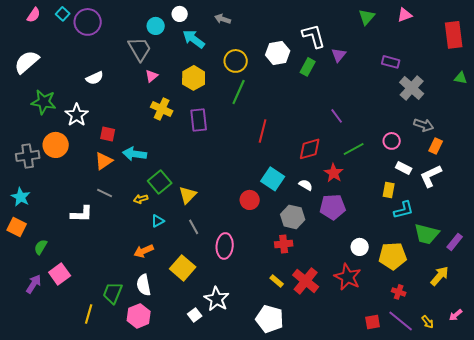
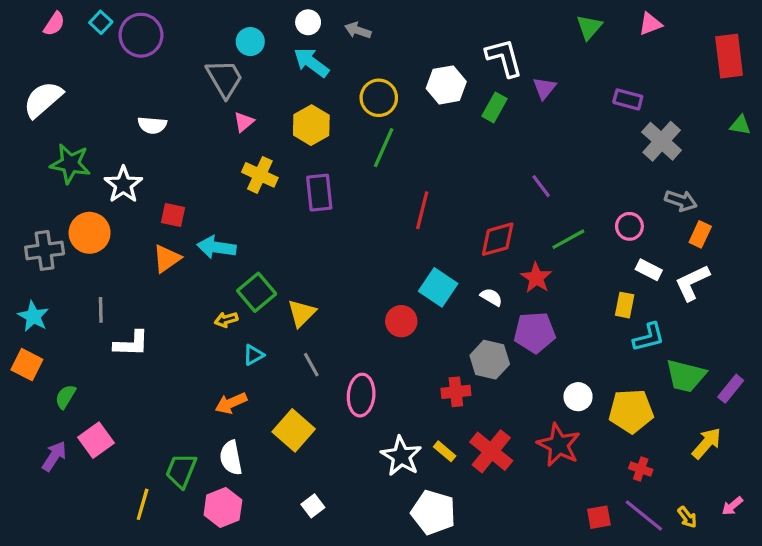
white circle: (180, 14) -> (308, 22), moved
white semicircle: (95, 78) -> (152, 125), turned 30
gray line: (105, 193) -> (101, 310), moved, turned 63
gray hexagon: (293, 217) -> (490, 360), moved
white star: (217, 299) -> (401, 456), moved

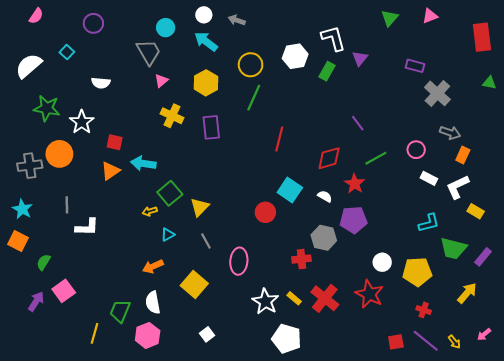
cyan square: (101, 22) -> (67, 52), moved
purple circle: (141, 35) -> (93, 23), size x0.7
yellow rectangle: (625, 305) -> (476, 211), moved, turned -70

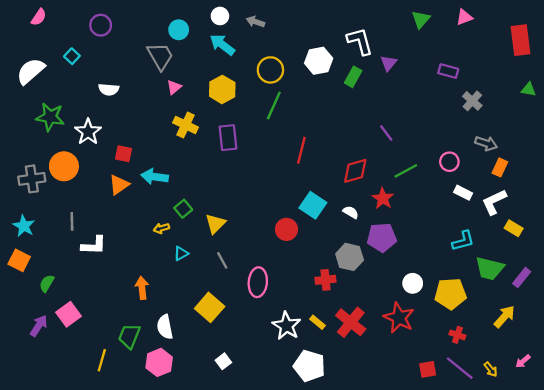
gray cross: (437, 93) -> (472, 101), size x0.7
green square: (170, 193) -> (183, 209), size x0.7
orange arrow: (153, 266) -> (142, 288), moved, turned 108

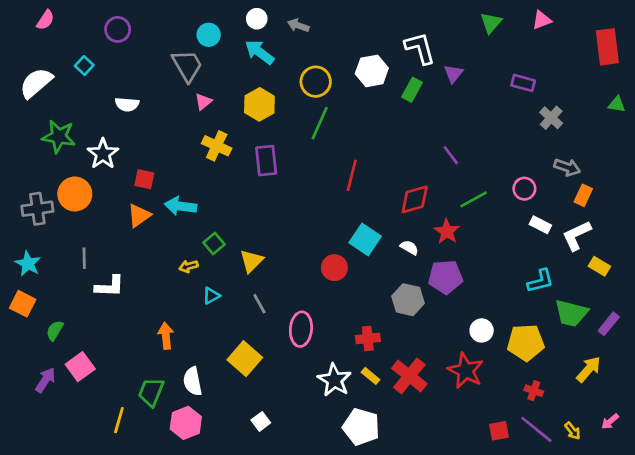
red cross: (325, 280) -> (368, 339), moved

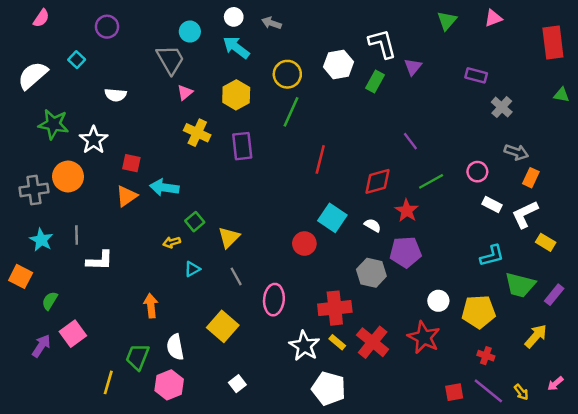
cyan star: (28, 264) -> (41, 240), moved
red cross: (368, 339) -> (335, 308), size x1.5

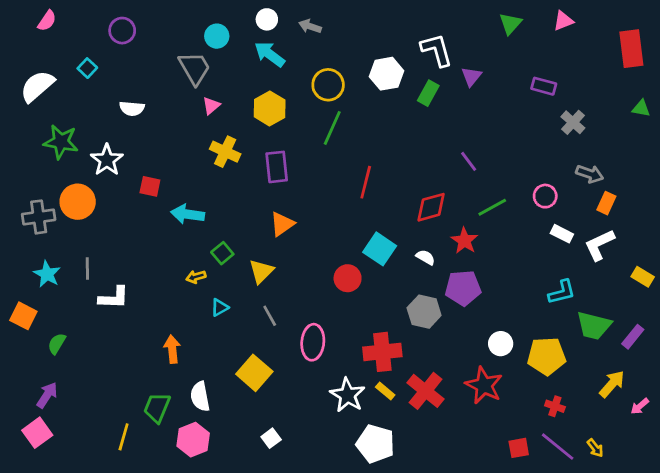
orange triangle: (127, 196) -> (282, 224), moved
yellow rectangle: (546, 242) -> (643, 277), moved
pink square: (73, 334) -> (37, 433), moved
pink arrow: (555, 384) -> (640, 406), moved

